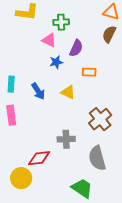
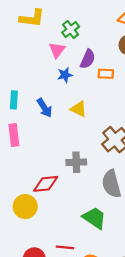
green cross: (61, 22) -> (71, 30), turned -35
pink triangle: (49, 40) -> (57, 50), turned 42
orange rectangle: (89, 72) -> (106, 74), moved

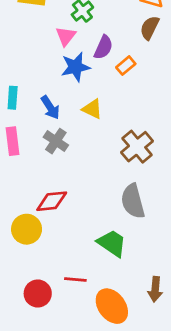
orange rectangle: (106, 74) -> (126, 66), turned -42
blue star: (65, 75) -> (75, 67), size x1.5
gray cross: (76, 162) -> (56, 141), moved, turned 36

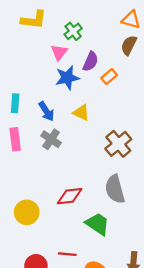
red diamond: (52, 201) -> (70, 196), moved

